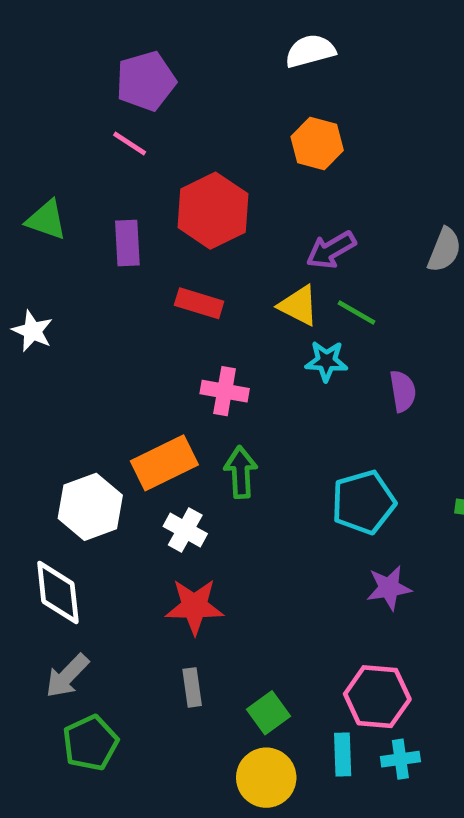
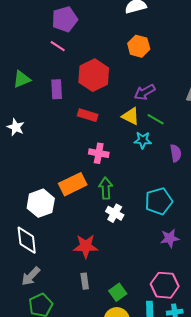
green triangle: (46, 220) -> (22, 79), turned -42
white cross: (185, 530) -> (115, 213), moved

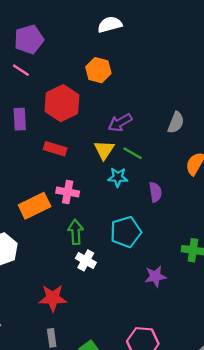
orange hexagon: (139, 46) -> (98, 70), moved
yellow triangle: (131, 116) -> (104, 150), turned 36
orange rectangle: (73, 184) -> (35, 206), moved
cyan pentagon: (159, 201) -> (126, 232), moved
purple star: (170, 238) -> (155, 276), moved

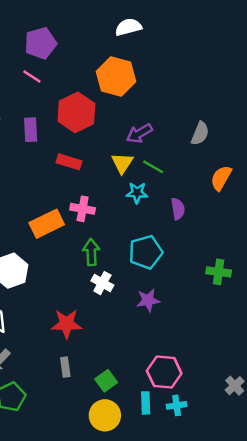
orange hexagon: (98, 70) -> (116, 77), size x1.4
purple star: (155, 276) -> (148, 300), moved

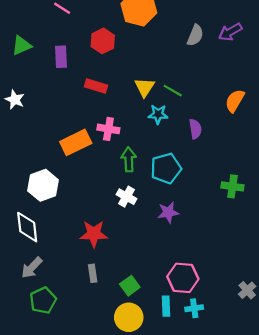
red hexagon: (76, 112) -> (103, 41), size x0.7
purple arrow: (139, 133) -> (230, 32), moved
gray semicircle: (200, 133) -> (195, 35), moved
green arrow: (91, 252) -> (129, 159), moved

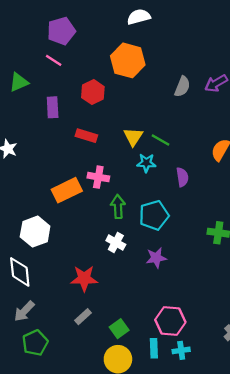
green triangle: (22, 45) -> (19, 82), moved
gray rectangle: (93, 273) -> (83, 317), turned 56

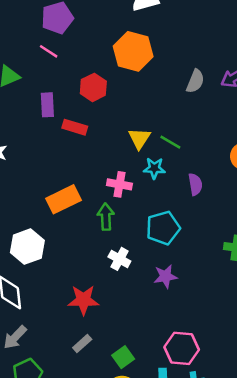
red rectangle: (86, 136) -> (75, 127), moved
pink cross: (98, 177) -> (119, 184), moved
green arrow: (118, 207) -> (106, 217), moved

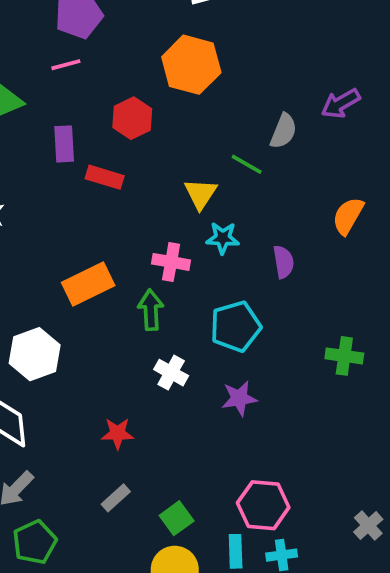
pink line: (49, 51) -> (66, 65), turned -48
gray semicircle: (195, 81) -> (283, 131), moved
green line: (170, 142) -> (247, 164), moved
red star: (83, 300) -> (118, 433), size x0.7

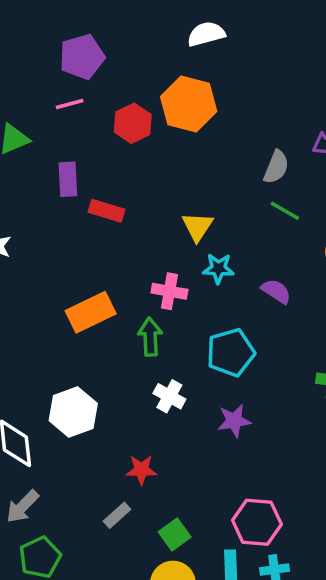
red hexagon: (132, 118) -> (133, 123), moved
green line: (247, 164) -> (285, 211), moved
purple semicircle: (283, 262) -> (276, 291), turned -48
white hexagon: (35, 354) -> (73, 412), moved
red star: (118, 433) -> (141, 470), moved

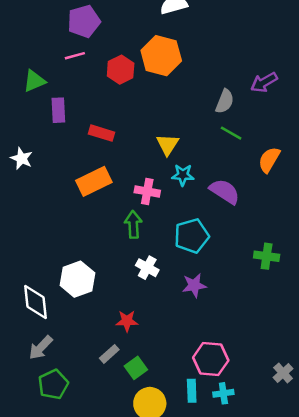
purple rectangle: (68, 179) -> (58, 110), moved
purple semicircle: (276, 291) -> (225, 191), size x1.4
orange rectangle: (91, 312) -> (94, 181), moved
green square: (175, 534) -> (136, 368), moved

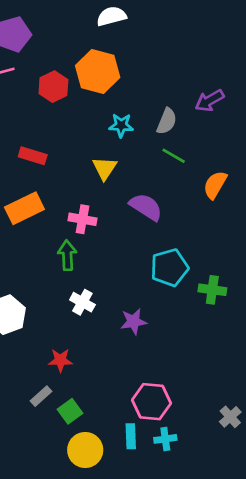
cyan star: (183, 175) -> (121, 125), moved
purple semicircle: (225, 191) -> (146, 207), moved
cyan pentagon: (192, 236) -> (169, 268), moved

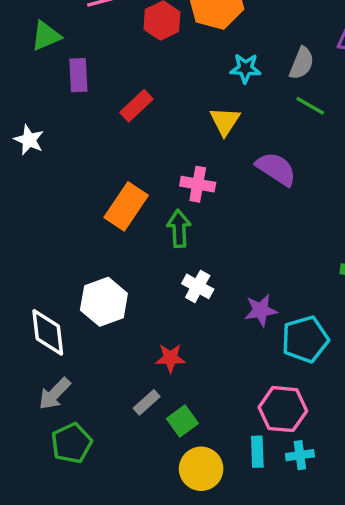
red rectangle: (33, 156) -> (136, 106), turned -60
orange rectangle: (24, 208) -> (126, 206), moved, turned -30
cyan pentagon: (169, 268) -> (305, 339), moved

